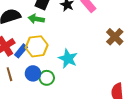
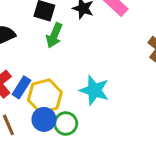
green arrow: (36, 19) -> (54, 35), moved, turned -70
yellow hexagon: (37, 46) -> (45, 96), moved

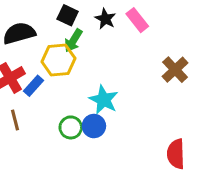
yellow hexagon: (45, 96) -> (58, 60), moved
blue circle: (44, 119) -> (94, 126), moved

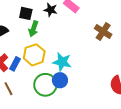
yellow hexagon: (58, 60) -> (34, 55), moved
green circle: (71, 127) -> (45, 85), size x1.5

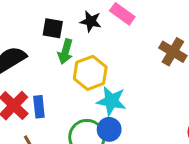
yellow hexagon: (34, 55) -> (90, 73), moved
blue rectangle: (15, 64) -> (39, 107), turned -32

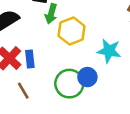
cyan star: (111, 101) -> (109, 51), moved

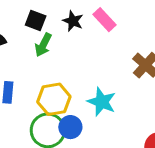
yellow hexagon: (72, 31) -> (54, 99), moved

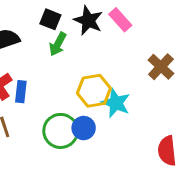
black star: (73, 21) -> (88, 20), size x1.4
yellow hexagon: (54, 99) -> (94, 91), moved

